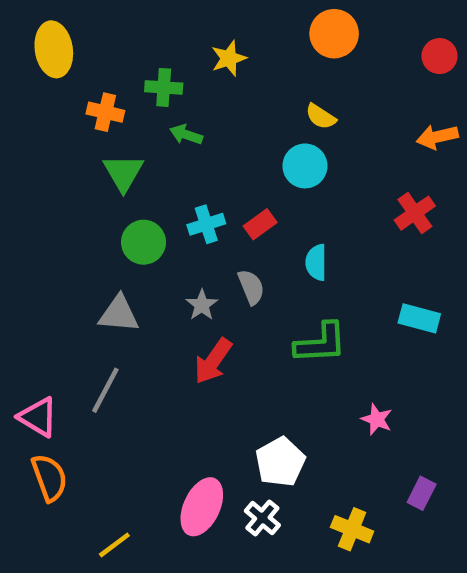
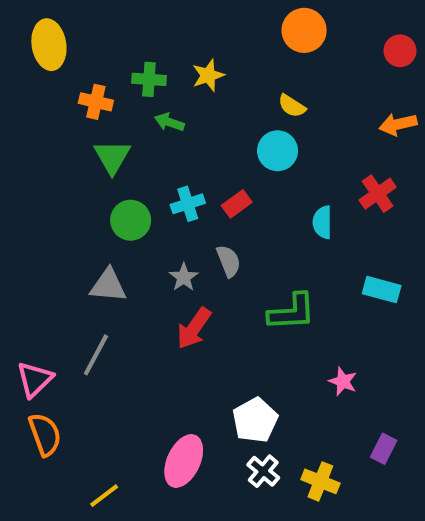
yellow star: (229, 58) -> (208, 75), moved
cyan semicircle: (316, 262) -> (322, 222), moved
pink triangle: (38, 417) -> (35, 379), turned 45
white cross: (262, 518) -> (263, 471), moved

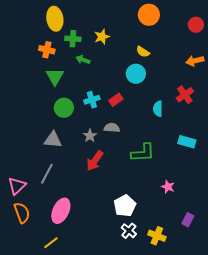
yellow ellipse: (49, 45) -> (55, 19), moved
gray semicircle: (229, 261) -> (112, 128), turned -63
pink ellipse: (184, 461) -> (61, 211), moved

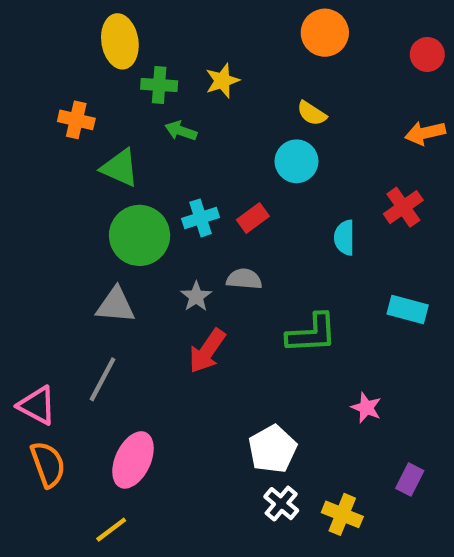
orange cross: (47, 50) -> (76, 120), moved
green triangle: (55, 77) -> (120, 168), turned -36
green circle: (64, 108) -> (140, 235), size x1.4
pink triangle: (17, 186) -> (37, 405), turned -48

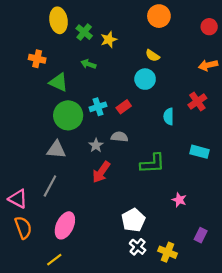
green cross: (159, 85) -> (84, 32), moved, turned 35

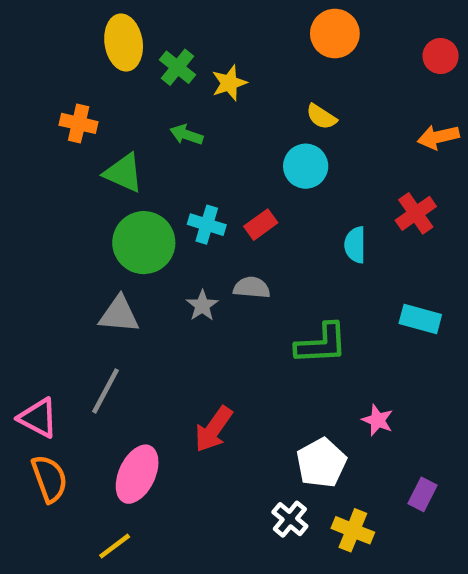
cyan cross: (98, 107) -> (207, 225), turned 35
red arrow: (101, 172) -> (213, 429), moved
white pentagon: (133, 220) -> (321, 463), moved

